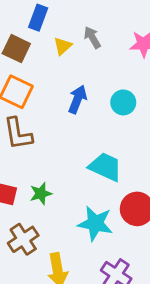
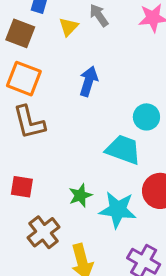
cyan circle: (123, 102) -> (146, 117), moved
green star: (41, 194) -> (80, 195), moved

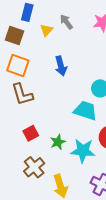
blue arrow: (89, 81) -> (61, 66), turned 150
red square: (22, 187) -> (31, 133), moved, turned -35

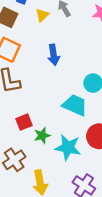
red square: (31, 133) -> (24, 122), moved

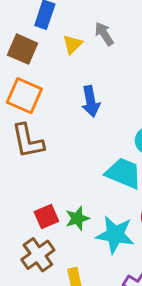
red square: (24, 122) -> (46, 216), moved

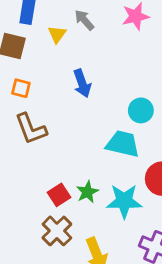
orange square: (24, 96) -> (21, 88), size x0.6

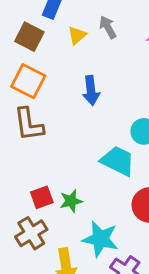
orange square: (21, 88) -> (28, 81), size x1.6
cyan star: (124, 201) -> (100, 239), moved

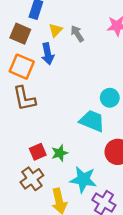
gray arrow: (108, 27) -> (77, 34), moved
blue arrow: (91, 91) -> (48, 54), moved

